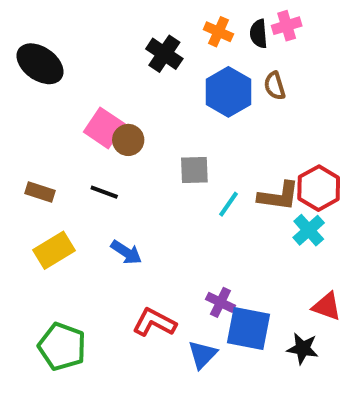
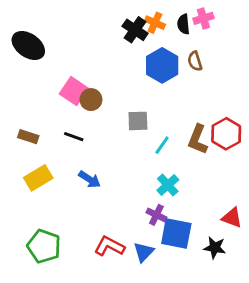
black cross: (164, 54) -> (135, 30), moved
brown L-shape: (279, 196) -> (198, 139), turned 104
cyan cross: (309, 230) -> (168, 185), moved
red L-shape: (154, 322) -> (109, 246), moved

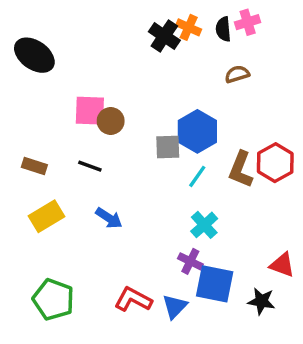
brown semicircle: (195, 61) -> (237, 74), turned 90
blue hexagon: (162, 65) -> (197, 131), moved
pink square: (74, 91) -> (90, 111), turned -32

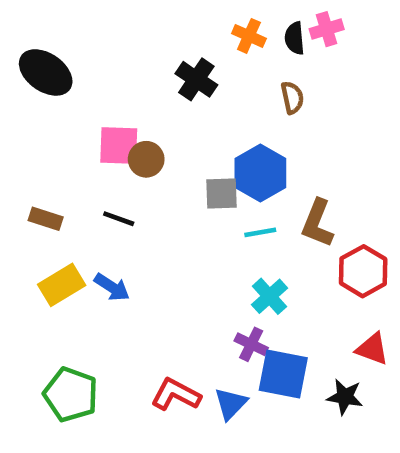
black cross: (164, 36) -> (196, 79), moved
brown semicircle: (237, 74) -> (292, 98), moved, turned 95
red hexagon: (275, 163) -> (363, 271), moved
cyan line: (197, 176) -> (260, 232), turned 45
blue arrow: (109, 218) -> (112, 287), moved

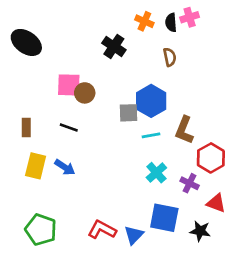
brown rectangle: (46, 219) -> (26, 127), turned 72
yellow rectangle: (62, 285) -> (36, 166), turned -45
purple cross: (251, 344) -> (190, 183), moved

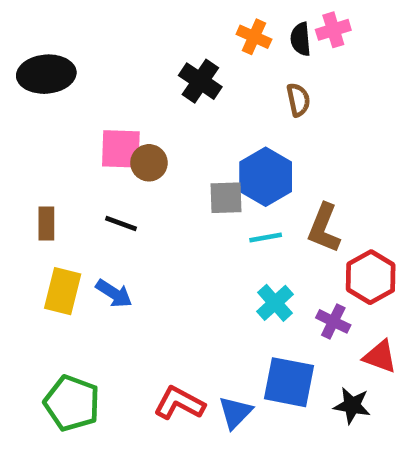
black ellipse: (26, 42) -> (46, 74), turned -40

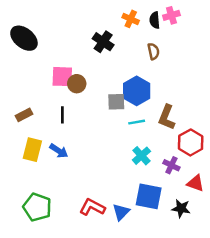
black ellipse: (46, 74) -> (24, 38), turned 44
brown rectangle: (46, 223) -> (24, 115), turned 63
black line: (121, 223) -> (62, 115), turned 70

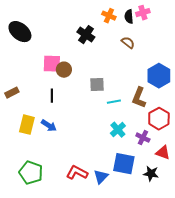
brown semicircle: (153, 51) -> (128, 43), turned -40
blue hexagon: (137, 91) -> (159, 76), moved
brown rectangle: (24, 115) -> (12, 93), moved

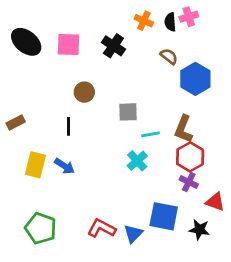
pink square: (52, 64) -> (68, 44), moved
blue hexagon: (159, 76) -> (195, 79), moved
red hexagon: (159, 119) -> (190, 157), moved
cyan cross: (118, 130) -> (137, 161), moved

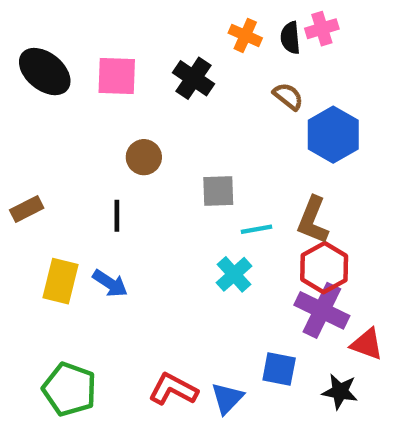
purple cross: (189, 182) -> (322, 310), size x1.6
blue square: (164, 216) -> (279, 369), size x0.7

